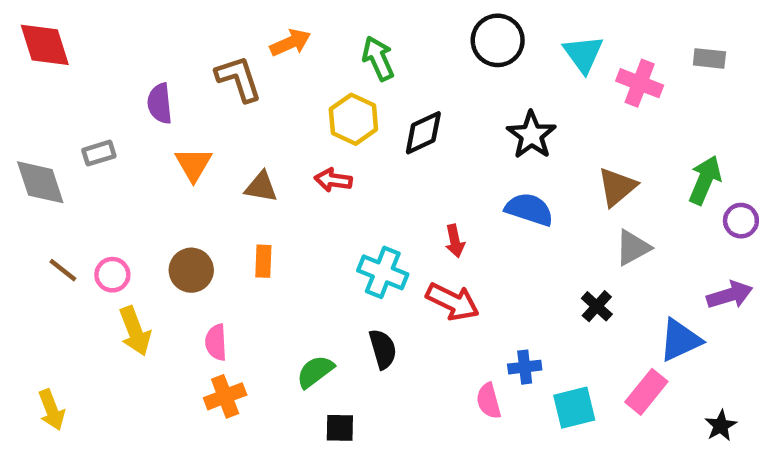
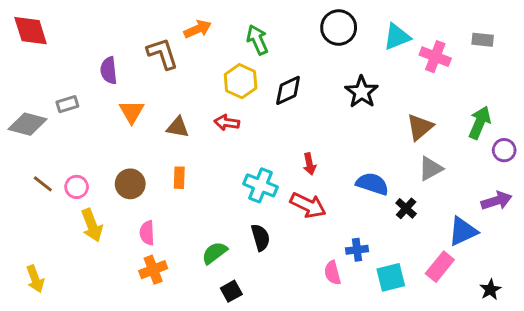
cyan triangle: (583, 54) -> (397, 37), turned 44
gray diamond: (40, 182) -> (27, 124), turned -57
blue semicircle: (529, 209) -> (372, 184), moved
black square: (340, 428) -> (231, 291), turned -30

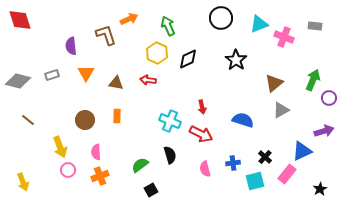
gray rectangle: (67, 104) -> (52, 75), moved
pink circle: (77, 187) -> (68, 170), moved
black cross: (406, 208) -> (265, 157), moved
pink semicircle: (333, 273) -> (205, 169), moved

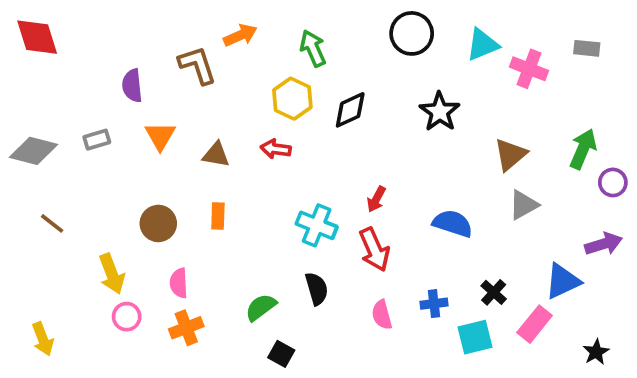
red arrow: (202, 107) -> (376, 199), turned 40
red arrow: (201, 134) -> (374, 250), turned 40
black square: (151, 190) -> (281, 354), turned -32

